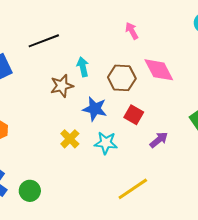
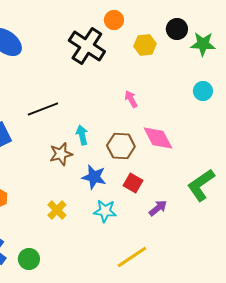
yellow cross: (70, 139) -> (57, 210), moved

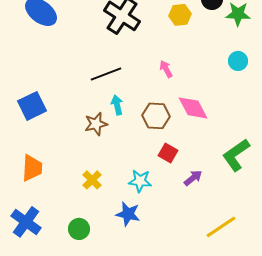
black line: (43, 109) -> (106, 74), moved
blue star: (94, 177) -> (128, 214), moved
yellow line: (132, 257) -> (221, 227), moved
green circle: (29, 259) -> (79, 229), moved

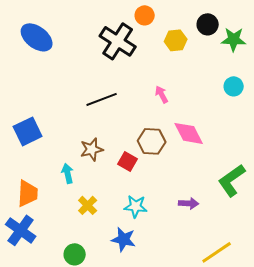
cyan arrow: (117, 105) -> (68, 173), moved
red square: (168, 153) -> (128, 161), moved
purple arrow: (193, 178) -> (189, 203), turned 42
blue cross: (26, 222) -> (21, 230), moved

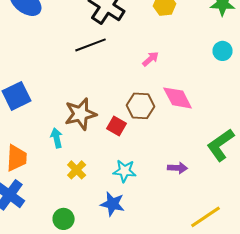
pink arrow: (162, 94) -> (151, 59), turned 78
black line: (102, 99) -> (91, 45), moved
brown star: (92, 149) -> (81, 114), size x1.4

